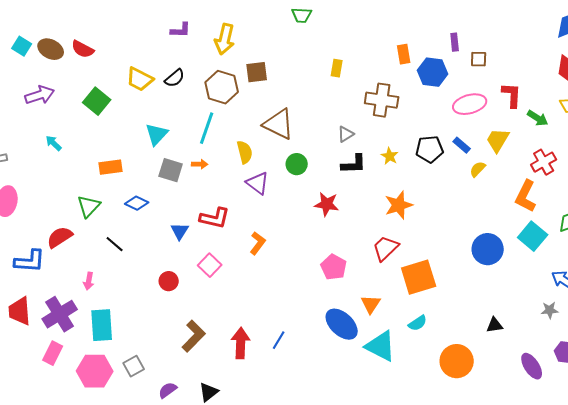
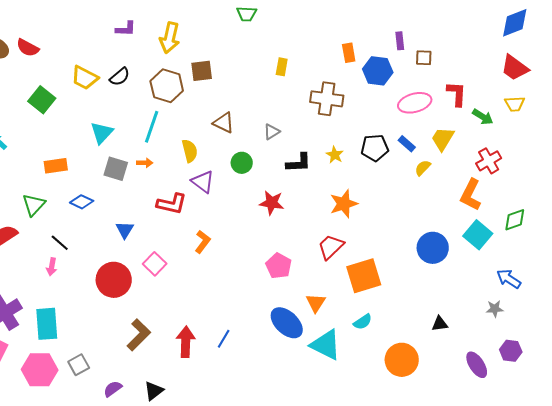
brown triangle: (279, 124) -> (224, 123), size x0.7
gray triangle: (346, 134) -> (272, 132), moved
red L-shape: (215, 218) -> (172, 204), moved
pink arrow: (89, 281) -> (52, 267), moved
red circle: (169, 281) -> (114, 280), size x1.8

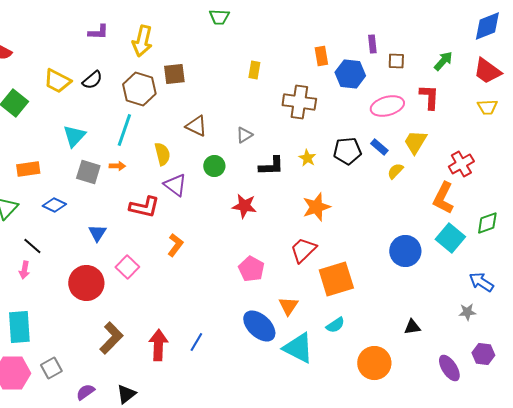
green arrow: (483, 117) -> (443, 61), moved, turned -80

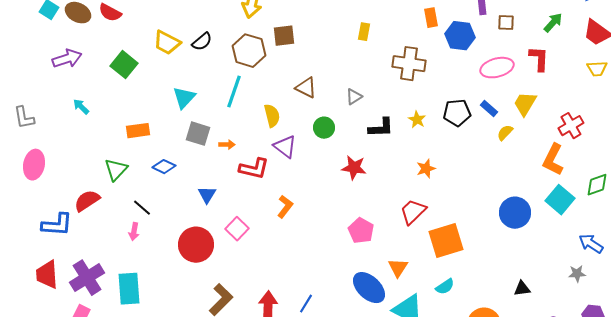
orange arrow: (117, 166) -> (227, 145), moved
orange star: (316, 207) -> (426, 169), size x0.7

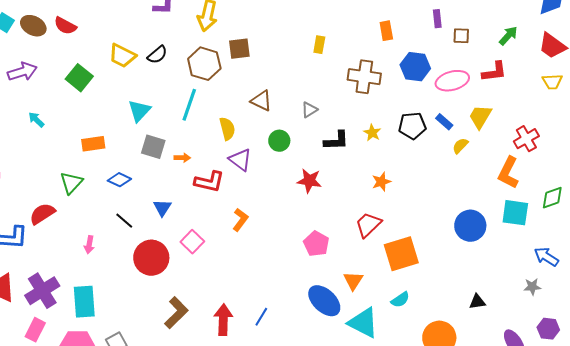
blue hexagon: (460, 36) -> (415, 67), moved
red L-shape: (539, 59) -> (494, 72), turned 80
cyan square: (560, 200) -> (515, 213), turned -32
black line: (142, 208) -> (124, 221), moved

